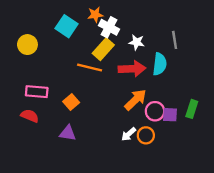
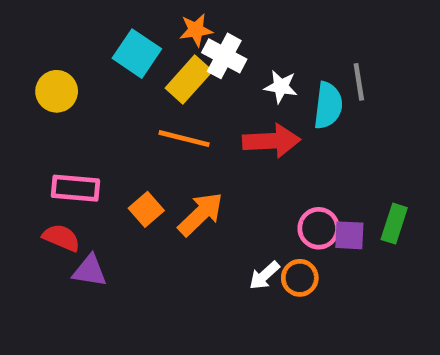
yellow rectangle: (103, 49) -> (189, 80), moved
cyan semicircle: (160, 64) -> (328, 105), moved
orange arrow: (135, 100) -> (201, 214), moved
purple triangle: (68, 133) -> (90, 271), moved

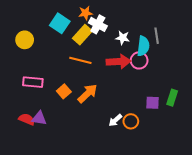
pink circle: (319, 228) -> (139, 60), moved
red semicircle: (61, 238) -> (27, 119), moved

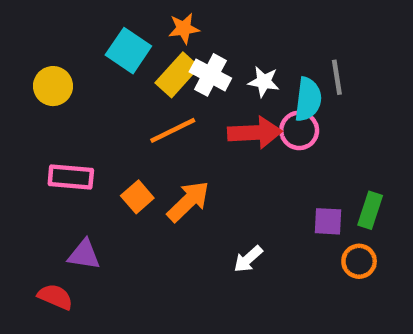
white cross: (98, 24) -> (210, 75), moved
orange line: (80, 60) -> (173, 130), turned -40
red semicircle: (27, 119) -> (55, 297), moved
orange circle: (131, 121) -> (359, 261), moved

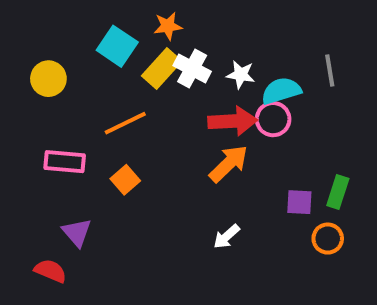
gray line: (337, 77) -> (330, 71), moved
cyan semicircle: (308, 99) -> (281, 91), turned -114
orange line: (173, 130) -> (125, 123), moved
orange arrow: (188, 201) -> (229, 164), moved
purple triangle: (84, 255) -> (77, 232), turned 40

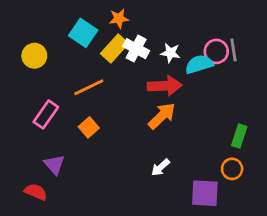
pink circle: (273, 119) -> (216, 51), moved
pink rectangle: (65, 162) -> (46, 114), turned -60
purple square: (299, 202) -> (205, 193), moved, size x1.5

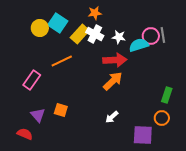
orange star: (119, 18) -> (95, 13), moved
yellow circle: (34, 56) -> (40, 28), moved
orange square: (89, 127) -> (61, 110), moved, turned -32

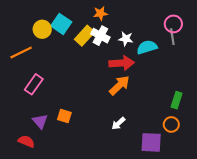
pink circle: (151, 36) -> (173, 24), moved
orange line: (62, 61) -> (21, 53), moved

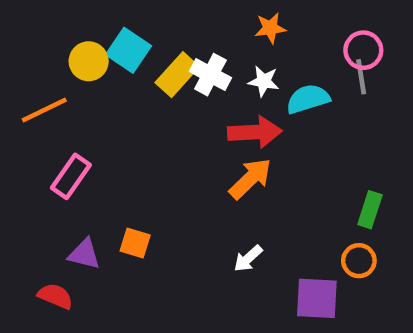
orange star: (100, 13) -> (270, 28), moved
purple triangle: (40, 121) -> (84, 254), turned -35

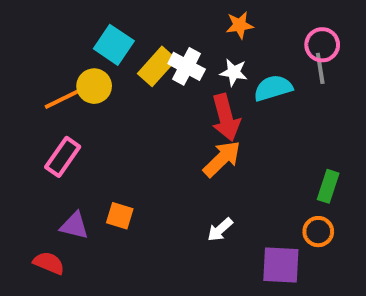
yellow circle: (89, 61) -> (94, 86), moved
orange line: (44, 110) -> (65, 98), moved
red arrow: (255, 132) -> (226, 118), turned 78

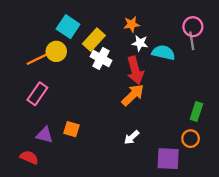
orange star: (240, 25) -> (132, 24), moved
white cross: (187, 66) -> (101, 58), moved
cyan semicircle: (273, 88) -> (163, 53), turned 30

